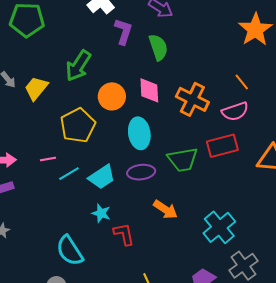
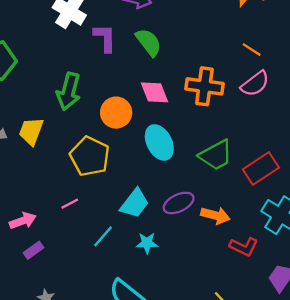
red rectangle: (222, 146) -> (261, 169), moved
purple ellipse: (141, 172) -> (179, 203), moved
cyan line: (69, 174) -> (103, 236), moved
red L-shape: (124, 234) -> (244, 247), moved, turned 145

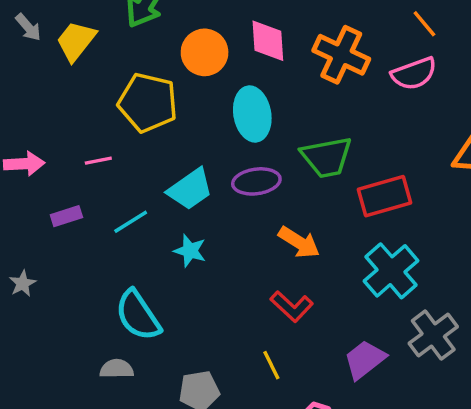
yellow pentagon: (90, 156) -> (148, 103), turned -30
purple ellipse: (179, 203) -> (256, 181), moved
red L-shape: (244, 247) -> (292, 306), moved
purple rectangle: (33, 250) -> (66, 216), moved

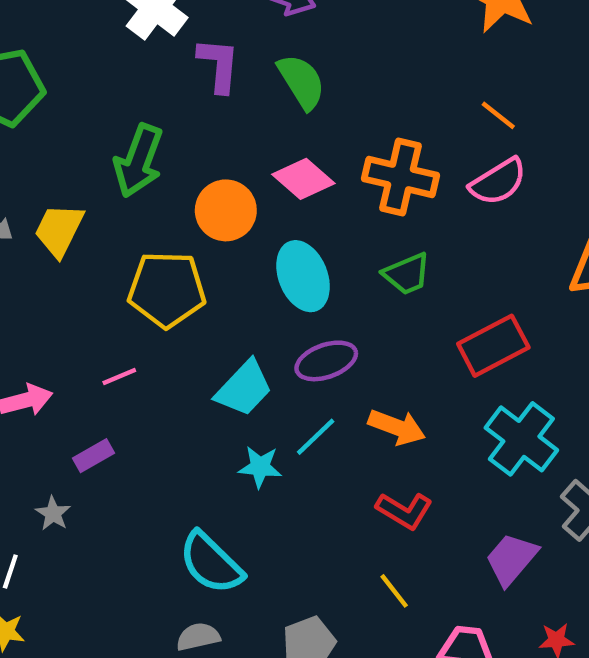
pink diamond: (268, 41) -> (303, 179), turned -33
green trapezoid: (327, 157) -> (407, 274), moved, size x0.7
cyan line: (131, 222) -> (316, 437), moved
gray star: (23, 283) -> (53, 513), moved

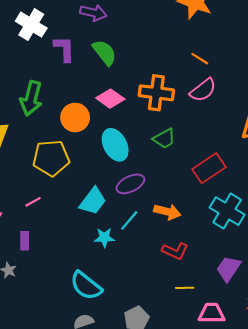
purple rectangle: (94, 456) -> (25, 241), turned -54
yellow line: (394, 591) -> (185, 288), moved, turned -48

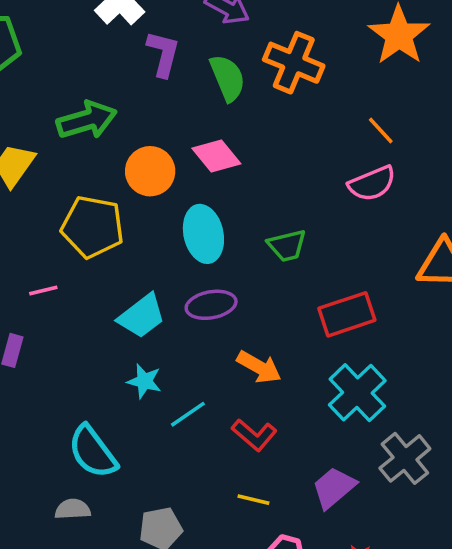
orange cross: (156, 93) -> (294, 63), moved
green arrow: (31, 98) -> (87, 120), turned -136
cyan line: (129, 220) -> (188, 414), moved

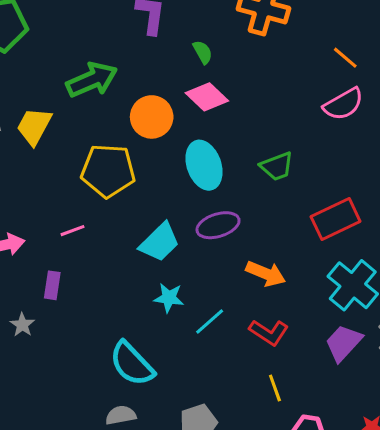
green semicircle: (227, 78) -> (203, 52), moved, size x0.6
purple trapezoid: (334, 488) -> (343, 343), moved
yellow line: (253, 500) -> (275, 388), turned 64

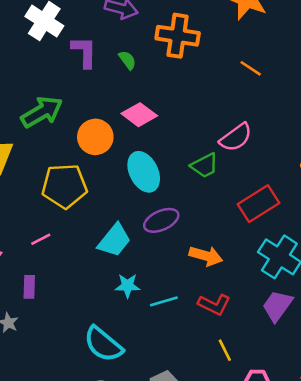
green semicircle: (203, 52) -> (127, 60), moved
pink semicircle: (343, 104) -> (236, 137), moved
cyan line: (210, 321) -> (164, 301), turned 32

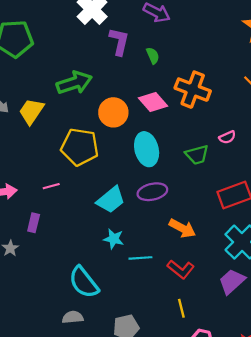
orange cross: (178, 36) -> (193, 90), moved
pink semicircle: (236, 137) -> (227, 137), size x0.6

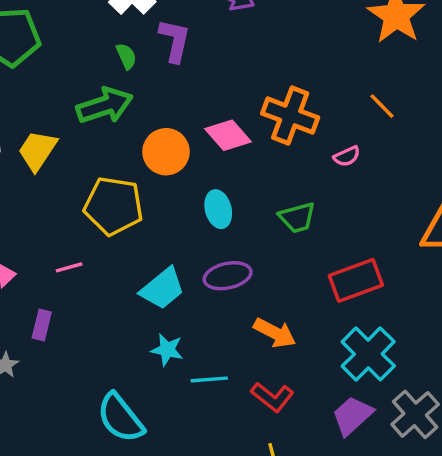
green semicircle: (153, 56) -> (126, 56), moved
pink semicircle: (227, 137) -> (347, 156), moved
cyan ellipse: (147, 149) -> (218, 209), size x0.7

